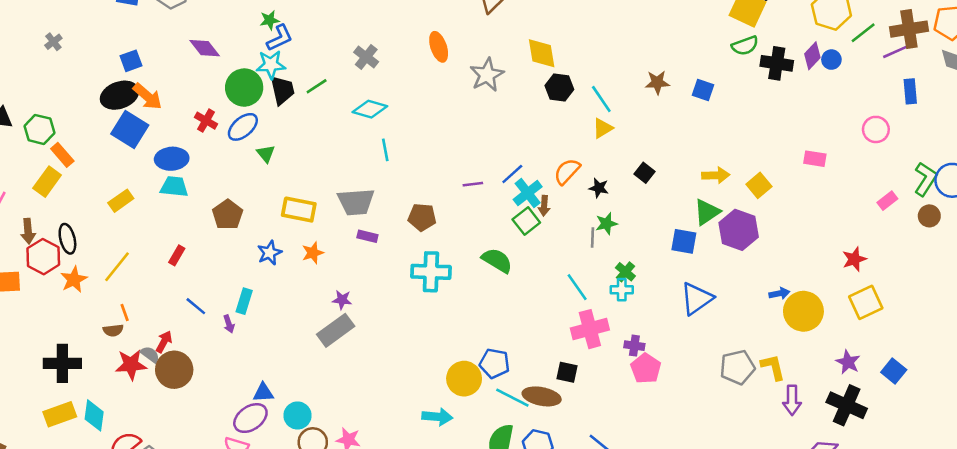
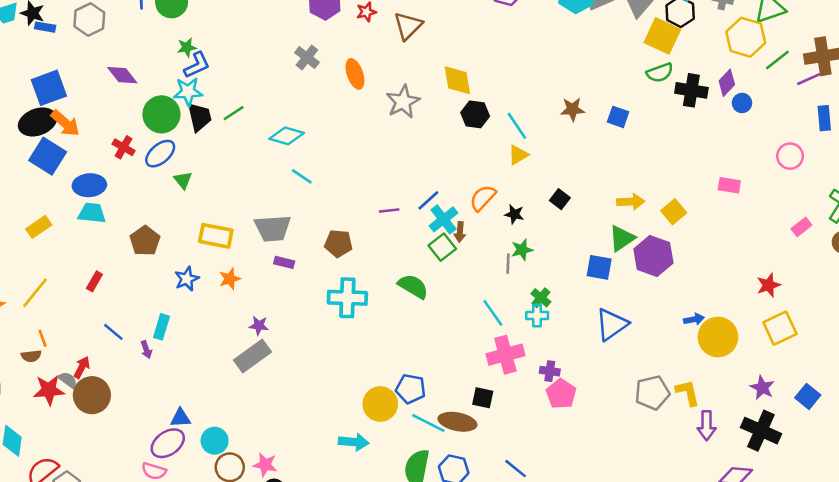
gray cross: (366, 57) -> (307, 57), moved
blue circle: (831, 60) -> (742, 103), moved
blue square: (131, 61) -> (49, 88), size x1.6
cyan line: (385, 150) -> (302, 176), turned -45

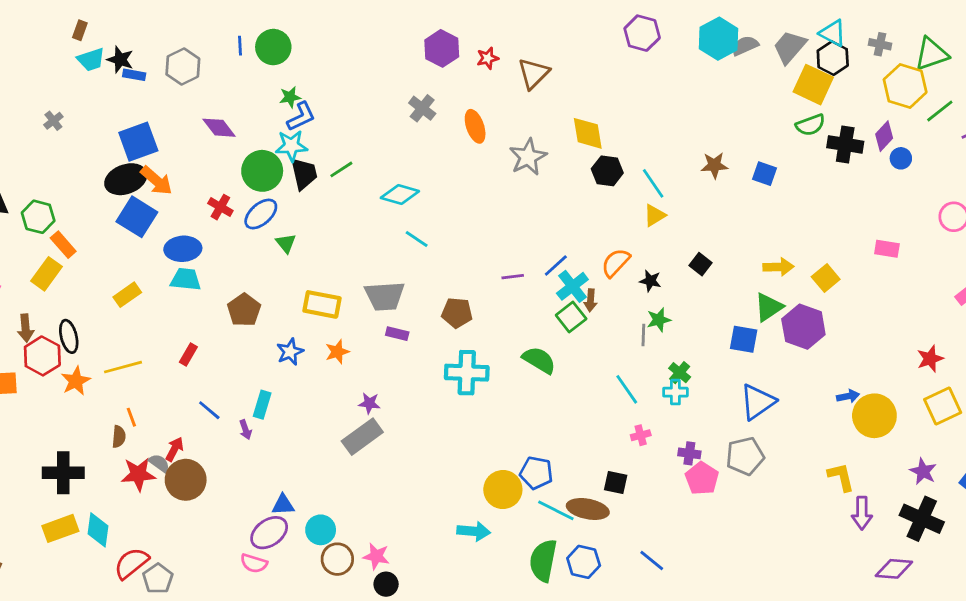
yellow line: (35, 293) -> (123, 367), turned 36
pink cross: (505, 355) -> (641, 435), size x0.5
brown semicircle: (31, 356) -> (119, 437), turned -78
gray pentagon: (652, 393) -> (745, 456), moved

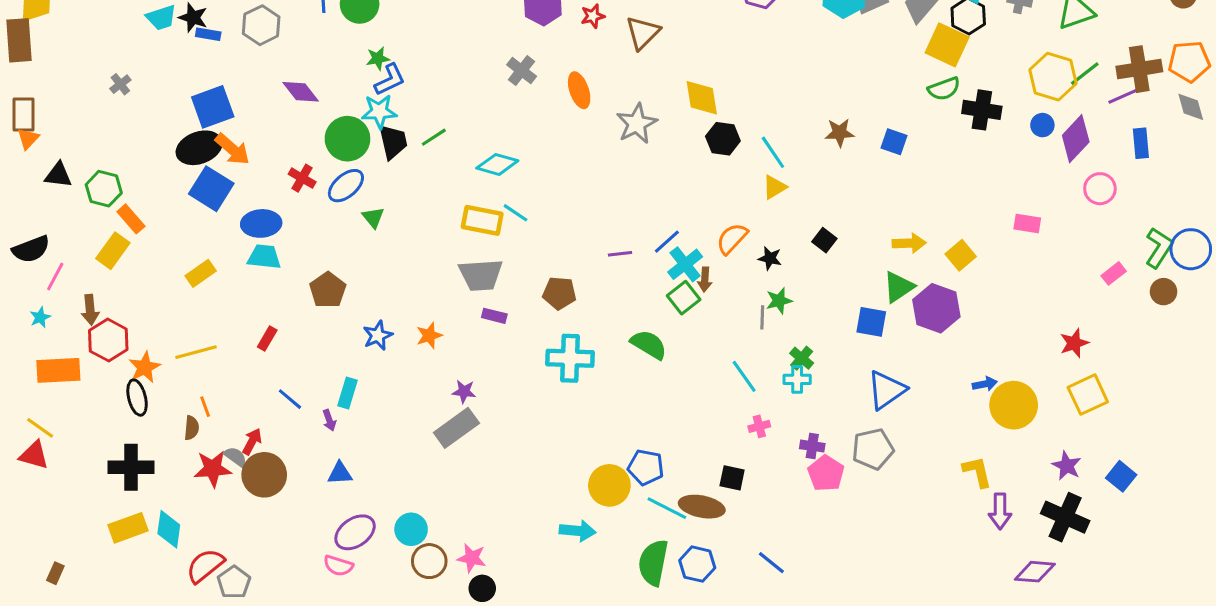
yellow hexagon: (905, 86) -> (1053, 77), moved
purple diamond: (884, 136) -> (1076, 139), moved, size x1.4
yellow rectangle: (322, 304) -> (482, 220), moved
black ellipse: (69, 336) -> (137, 398), moved
blue triangle: (283, 505) -> (340, 473), moved

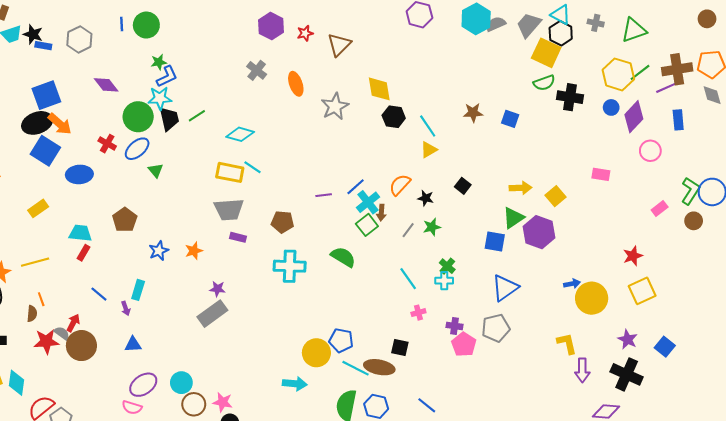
cyan trapezoid: (264, 257) -> (80, 233), moved
gray line: (762, 317) -> (408, 230), moved, turned 35

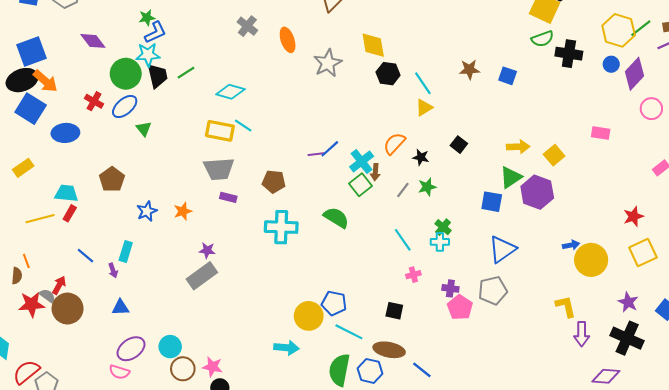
blue line: (356, 187) -> (330, 149), moved
yellow line: (35, 262) -> (40, 219), moved
brown ellipse: (379, 367) -> (389, 350), moved

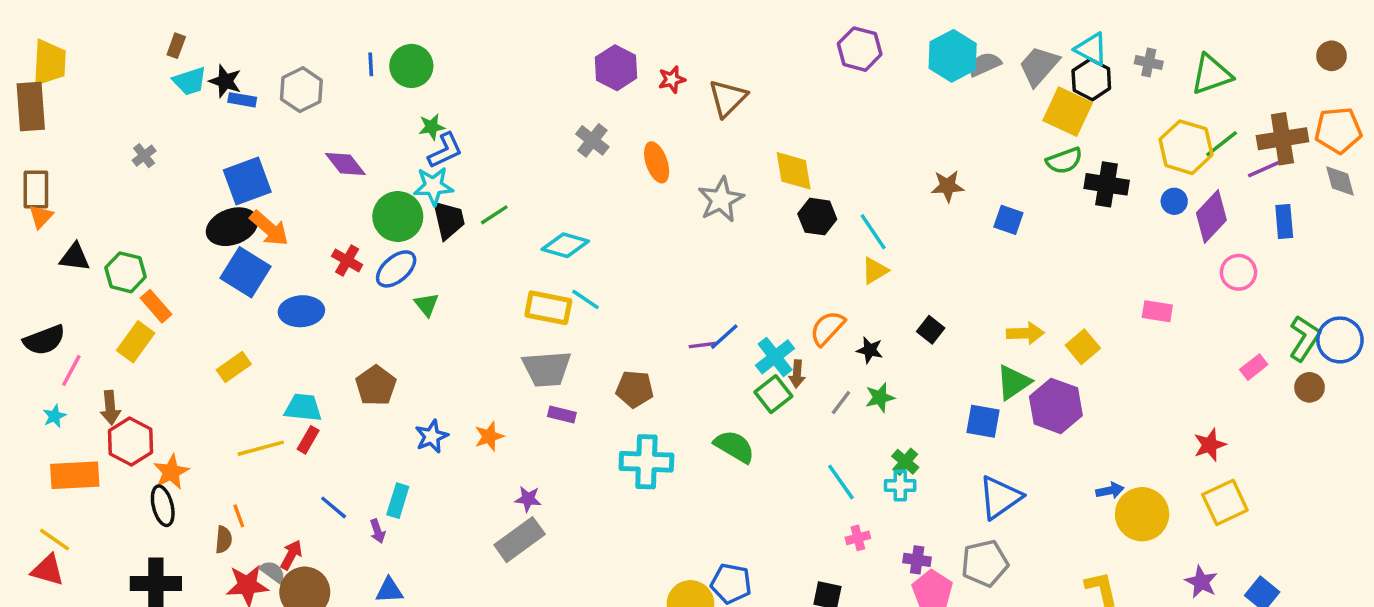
brown star: (469, 69) -> (948, 186), moved

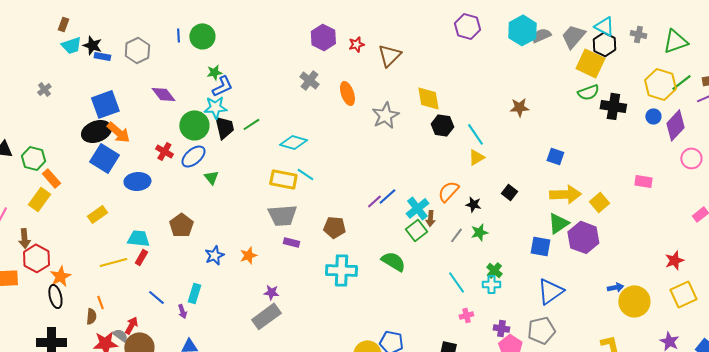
blue square: (1008, 220) -> (555, 156), moved
yellow arrow: (1025, 333) -> (565, 194), size x1.4
purple line: (702, 345) -> (374, 201), turned -35

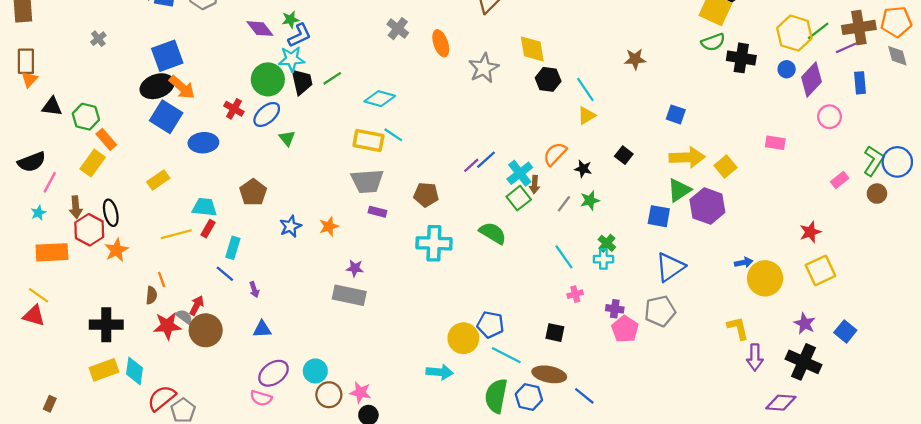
purple diamond: (163, 94) -> (260, 29), moved
cyan rectangle: (194, 293) -> (233, 248), moved
black ellipse: (55, 296) -> (111, 213), moved
gray rectangle: (266, 316) -> (349, 295), turned 48

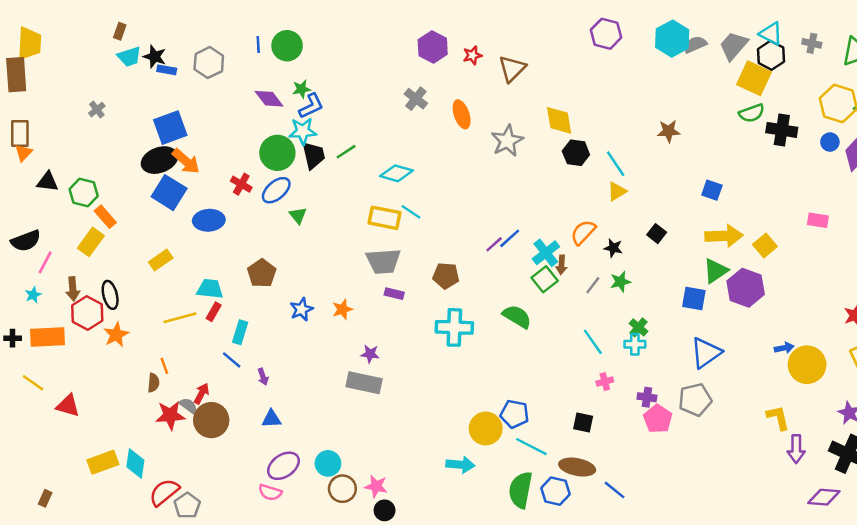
red triangle: (34, 316) -> (68, 406), moved
black cross: (106, 325) -> (13, 338), moved, size x0.5

